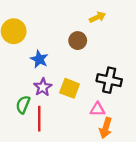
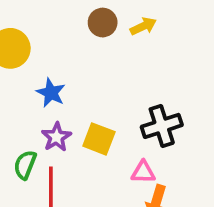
brown circle: (78, 41) -> (103, 23), moved
black cross: (109, 80) -> (162, 126), turned -30

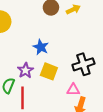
blue star: (51, 93) -> (41, 47), moved

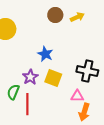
black cross: (83, 64) -> (87, 71), turned 30

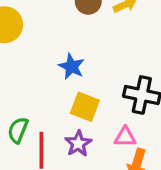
purple star: (30, 77) -> (78, 144), moved

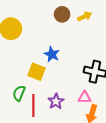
yellow square: (85, 107) -> (36, 72), moved

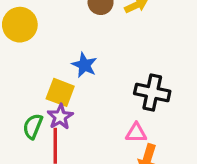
purple star: (56, 101) -> (60, 117), moved

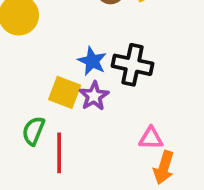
black cross: (152, 92) -> (133, 65), moved
purple star: (60, 117) -> (94, 96), moved

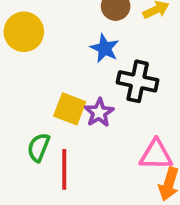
blue star: (92, 61) -> (105, 48), moved
pink triangle: (151, 138) -> (156, 155), size x1.4

